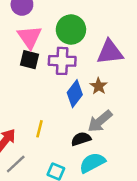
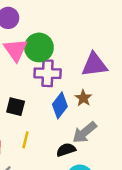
green circle: (71, 30) -> (39, 47), moved
black square: (29, 60) -> (16, 107), moved

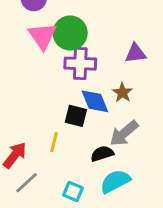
purple triangle: (94, 65) -> (136, 53), size x0.7
blue diamond: (60, 105) -> (95, 101), turned -60
black square: (16, 107) -> (76, 116), moved

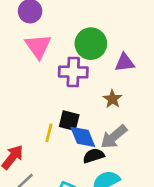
green circle: (70, 33) -> (91, 44), moved
blue diamond: (95, 101) -> (83, 137), moved
yellow line: (54, 142) -> (49, 133), moved

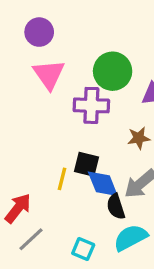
brown star: (112, 99) -> (139, 138), turned 30
black semicircle: (94, 156) -> (116, 207), turned -90

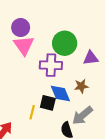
purple circle: (39, 32) -> (21, 28), moved
blue diamond: (103, 184) -> (60, 93), moved

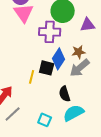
blue diamond: (60, 93) -> (59, 59), turned 55
gray arrow: (82, 115) -> (80, 68), moved

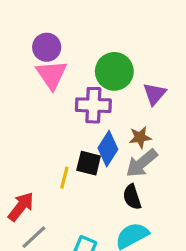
purple triangle: (88, 25) -> (155, 94), turned -42
black semicircle: (65, 94) -> (132, 197), moved

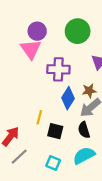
purple circle: (47, 47) -> (37, 31), moved
green circle: (114, 71) -> (78, 31), moved
black square: (89, 163) -> (55, 131), moved

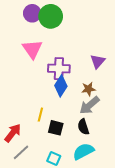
purple circle: (37, 31) -> (32, 13), moved
green circle: (78, 31) -> (51, 16), moved
blue diamond: (68, 98) -> (61, 86), moved

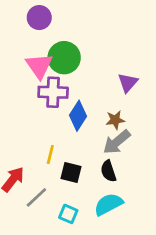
green circle: (51, 16) -> (64, 58), moved
purple cross: (59, 69) -> (53, 92), moved
gray line: (21, 152) -> (36, 197), moved

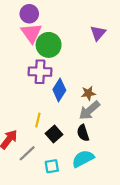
pink triangle: (39, 66) -> (31, 33), moved
purple triangle: (128, 83) -> (98, 33), moved
black square: (71, 172) -> (54, 134), turned 35
cyan square: (68, 214) -> (52, 166), turned -32

